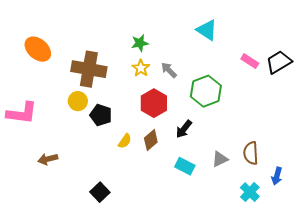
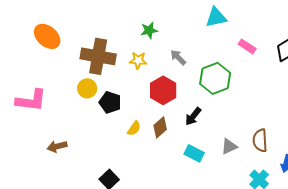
cyan triangle: (207, 30) -> (216, 17), turned -45
pink rectangle: (250, 61) -> (247, 46), moved
yellow star: (141, 68) -> (138, 60), moved, turned -30

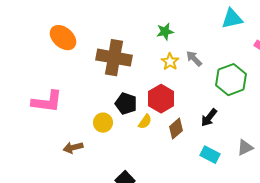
yellow star: (138, 60) -> (170, 62), moved, turned 30
yellow circle: (87, 88) -> (103, 123), moved
red hexagon: (163, 90) -> (161, 99), moved
yellow semicircle: (134, 128) -> (145, 122), moved

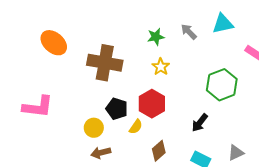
gray arrow: (194, 59) -> (189, 32), moved
brown diamond: (176, 129) -> (159, 151), moved
brown arrow: (73, 148) -> (101, 153), moved

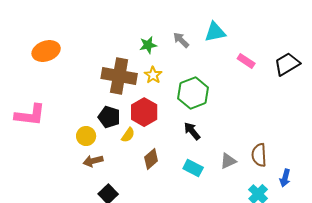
orange ellipse: (54, 43) -> (46, 51), turned -60
brown cross: (105, 63) -> (119, 76), moved
green hexagon: (222, 85) -> (193, 93), moved
black arrow: (200, 123) -> (192, 131), turned 102

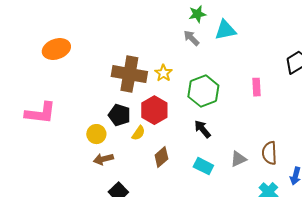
green star: (148, 45) -> (197, 14), moved
pink rectangle: (246, 61) -> (256, 87), moved, turned 54

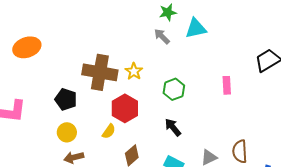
green hexagon: (203, 91) -> (174, 89), size x0.7
black pentagon: (119, 115) -> (66, 99), moved

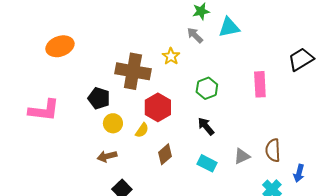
yellow star: (134, 71) -> (171, 56), moved
pink rectangle: (227, 85) -> (260, 84), size x1.4
yellow circle: (67, 132) -> (113, 123), moved

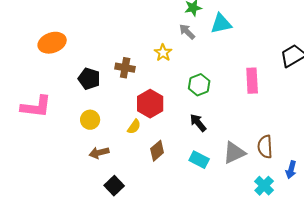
brown cross: (133, 71) -> (125, 68), size x0.6
black pentagon: (99, 98) -> (89, 79), moved
yellow circle: (113, 123) -> (90, 120), moved
gray triangle: (242, 156) -> (234, 153), size x1.4

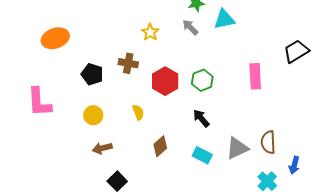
yellow star: (163, 53) -> (150, 32), moved
red hexagon: (150, 104) -> (165, 81), moved
pink L-shape: (36, 107) -> (39, 102), turned 80
yellow semicircle: (134, 127) -> (138, 112), moved, turned -56

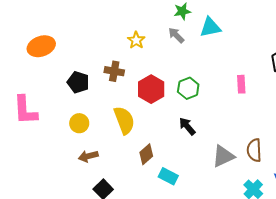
pink rectangle: (255, 76) -> (241, 84), size x0.7
yellow semicircle: (138, 112) -> (124, 120), size x1.8
cyan rectangle: (202, 155) -> (168, 176), moved

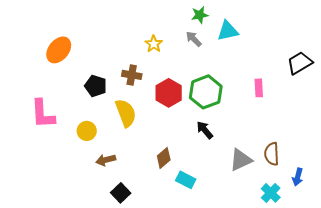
orange ellipse: (41, 46) -> (59, 50), turned -32
green hexagon: (188, 88) -> (206, 92), size x1.5
yellow semicircle: (124, 120) -> (126, 113), moved
yellow circle: (79, 123) -> (87, 131), moved

